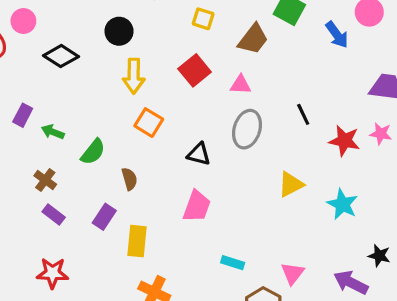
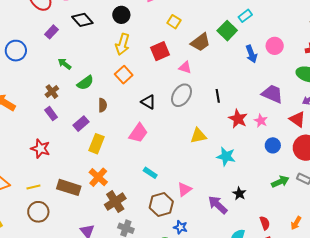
purple rectangle: (23, 115) -> (52, 32), moved
cyan star: (342, 204) -> (226, 156), turned -30

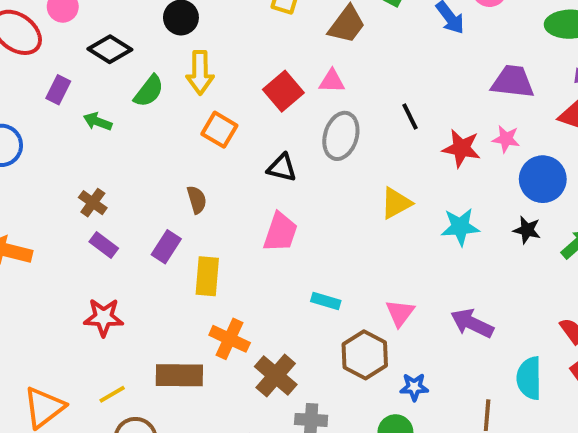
red square: (160, 51) -> (283, 91), moved
green arrow: (65, 64) -> (98, 122), moved
green semicircle: (85, 83) -> (149, 91), moved
blue circle: (273, 145) -> (543, 179), size x1.5
black star: (239, 194) -> (527, 230), moved

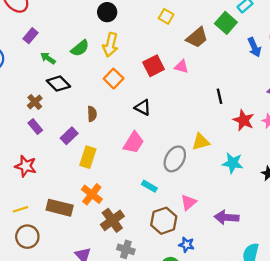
black diamond: (110, 49) -> (58, 84), moved
gray ellipse: (341, 136) -> (175, 159), moved
purple arrow: (472, 323) -> (227, 217), turned -35

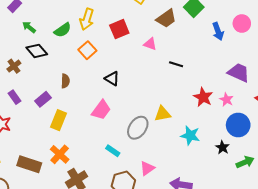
green semicircle: (80, 48) -> (63, 30), moved
red square: (154, 66) -> (119, 29), moved
black line: (220, 96) -> (176, 64), moved, turned -64
purple rectangle: (35, 127) -> (14, 97), moved

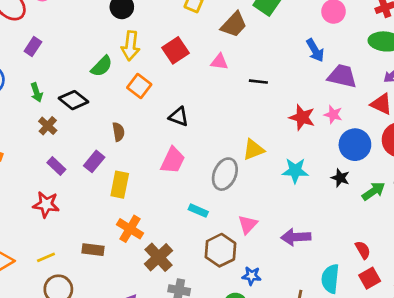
green arrow: (29, 27) -> (37, 92), moved, turned -136
blue arrow: (218, 31) -> (315, 50), moved
brown rectangle: (29, 164) -> (93, 250), size x0.7

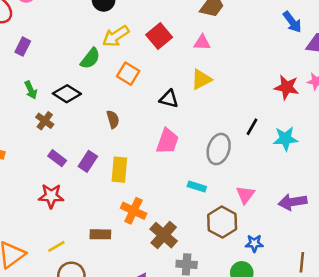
yellow arrow: (131, 46) -> (116, 36), turned 56
black line: (258, 82) -> (252, 127), moved, turned -60
yellow triangle: (254, 150) -> (201, 79), moved
purple rectangle: (94, 161) -> (88, 161), moved

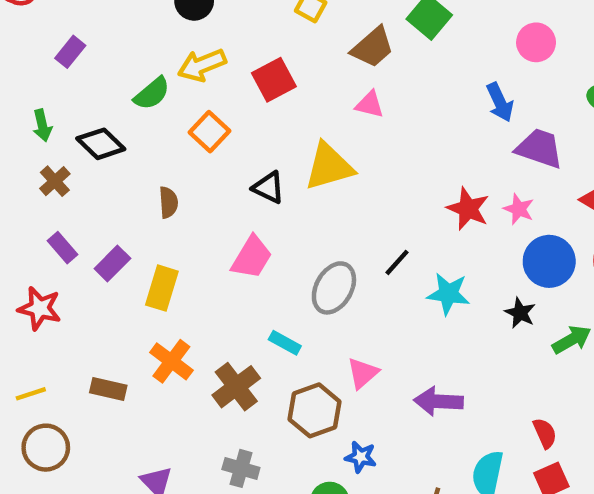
pink triangle: (202, 42) -> (370, 104), moved
purple rectangle: (23, 47) -> (70, 52), moved
yellow triangle: (201, 79) -> (329, 166), size x1.4
brown cross: (164, 235) -> (236, 387), moved

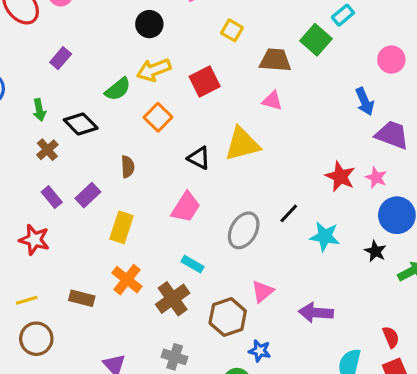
brown trapezoid: (373, 47) -> (275, 60), turned -136
purple rectangle: (112, 263) -> (88, 195), moved
cyan rectangle: (285, 343) -> (192, 264), moved

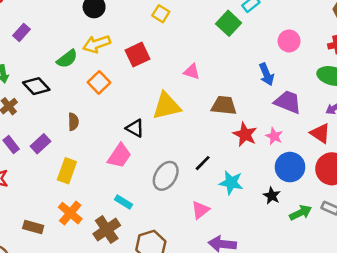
brown trapezoid: (275, 60) -> (224, 105), moved
black triangle: (199, 158) -> (135, 128), moved
pink triangle: (263, 291) -> (200, 210), moved

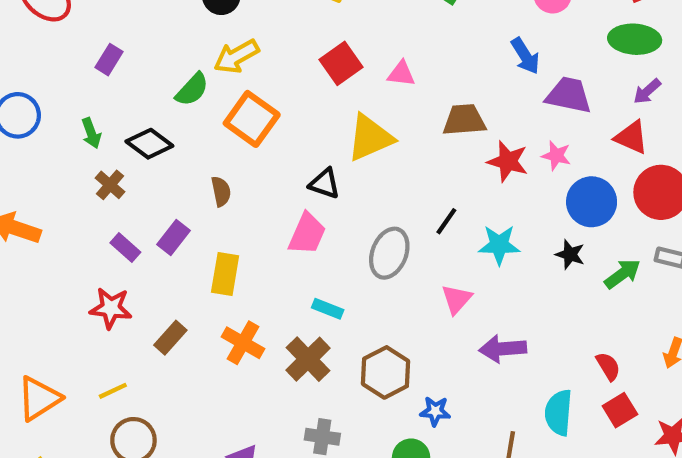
red square: (137, 55) -> (341, 63), moved
orange square: (99, 82) -> (252, 119), size x1.4
brown rectangle: (33, 227) -> (170, 338), moved, turned -54

